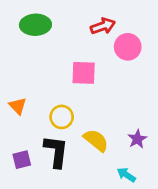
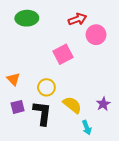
pink square: (84, 73) -> (63, 54), turned -30
purple square: (22, 160) -> (18, 107), moved
cyan arrow: (126, 175) -> (87, 128), moved, turned -144

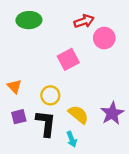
purple star: (103, 104) -> (112, 113), size x1.5
cyan arrow: (87, 128) -> (72, 139), moved

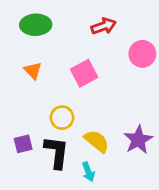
pink circle: (104, 38) -> (142, 54), moved
orange triangle: (14, 86) -> (33, 71), moved

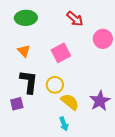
red arrow: (104, 26) -> (75, 19), turned 60
yellow circle: (62, 118) -> (55, 85), moved
black L-shape: (56, 152) -> (29, 82), moved

